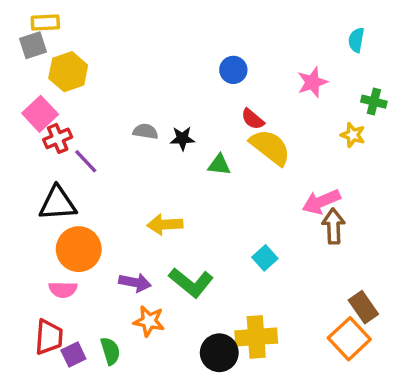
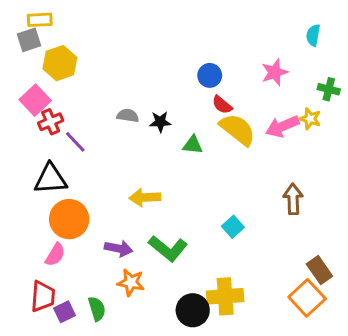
blue circle: (233, 70) -> (210, 75), moved
pink arrow: (321, 202) -> (282, 126), moved
pink semicircle: (63, 290) -> (55, 255), turned -60

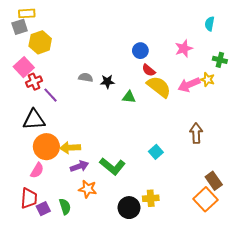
yellow arrow: (145, 197) -> (70, 148), moved
purple arrow: (119, 248) -> (79, 166), turned -30
yellow cross: (225, 296) -> (151, 198), size x0.7

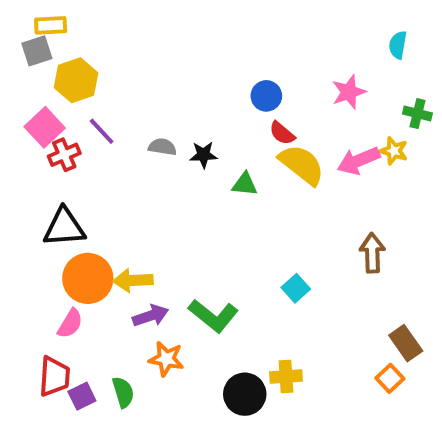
purple line: (51, 95) -> (102, 131), moved
orange square: (205, 199) -> (390, 378), size x0.6

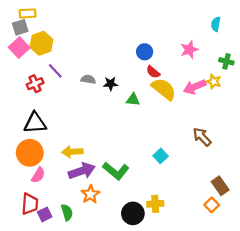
pink square: (45, 127) -> (19, 48), moved
brown arrow: (372, 253) -> (202, 137), turned -42
orange circle: (88, 278) -> (30, 153), moved
purple arrow: (151, 316) -> (82, 171), size x1.4
orange star: (166, 359) -> (90, 194), turned 30

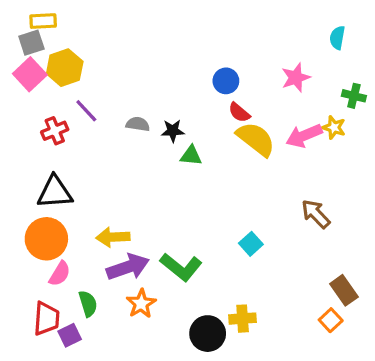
green triangle: (133, 100) -> (191, 156), moved
green semicircle: (67, 212) -> (88, 304), moved

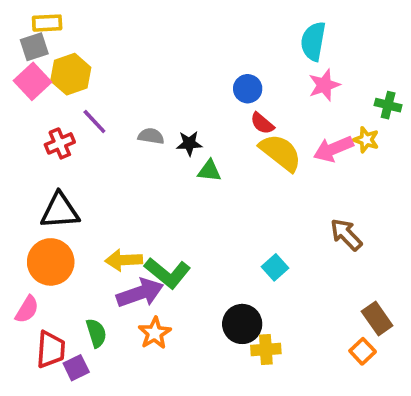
cyan semicircle: (337, 38) -> (313, 41), moved, size x1.5
green L-shape: (181, 267) -> (167, 273), moved
pink semicircle: (60, 274) -> (27, 309), moved
black circle: (208, 334) -> (242, 324), moved

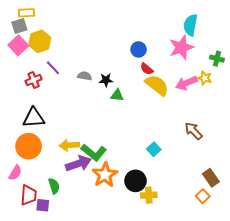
cyan semicircle: (313, 41) -> (190, 25), moved
pink star: (324, 85) -> (181, 47), size x1.4
orange star: (155, 333) -> (105, 175), moved, size x1.4
purple square: (76, 368) -> (43, 205), turned 32

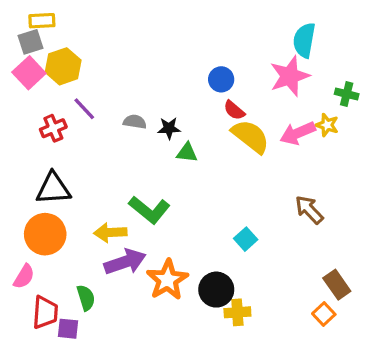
green L-shape: (94, 152) -> (149, 210), moved

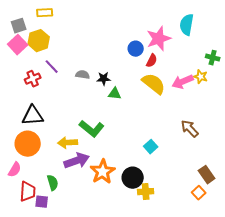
yellow rectangle: (42, 21) -> (45, 13), moved
pink star: (290, 76) -> (159, 39), moved
red semicircle: (234, 110) -> (152, 61), moved, turned -104

